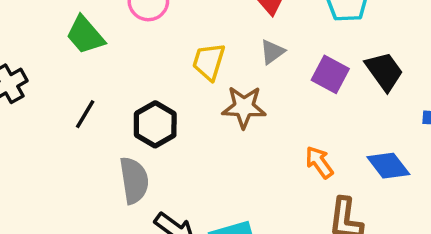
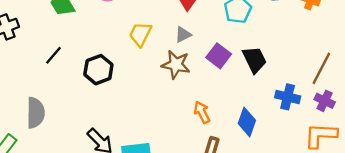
brown star: (244, 107) -> (176, 65), moved
blue diamond: (388, 166) -> (247, 122), turned 48
gray semicircle: (134, 180) -> (36, 113), moved

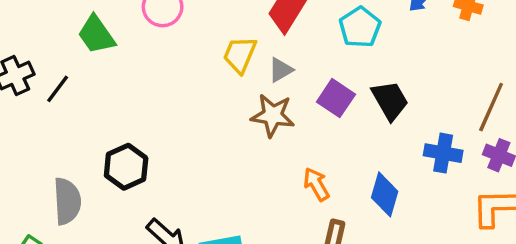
yellow trapezoid: (140, 34) -> (240, 55), moved
black line: (53, 55) -> (58, 89), moved
black hexagon: (98, 70) -> (126, 167), moved

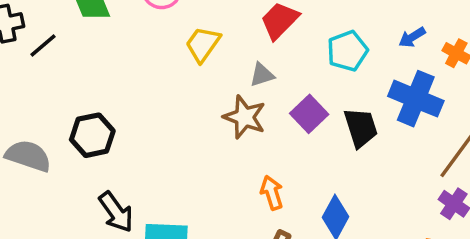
yellow trapezoid: (240, 55) -> (203, 44), moved
blue cross: (443, 153) -> (416, 99), moved, size x1.4
gray semicircle: (67, 201) -> (28, 156), turned -81

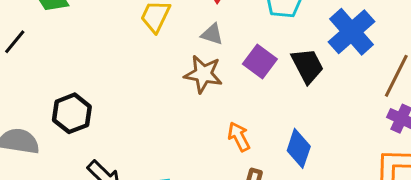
gray triangle: (262, 75) -> (212, 34), turned 45
blue cross: (416, 99) -> (352, 32), turned 36

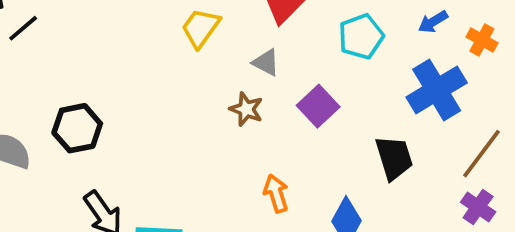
black trapezoid: (307, 66) -> (394, 158), moved
brown star: (203, 74) -> (246, 109), size x0.7

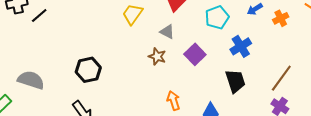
orange cross: (482, 40) -> (281, 18), turned 35
blue cross: (437, 90) -> (241, 46), moved, size x0.7
black hexagon: (77, 128) -> (88, 70), moved

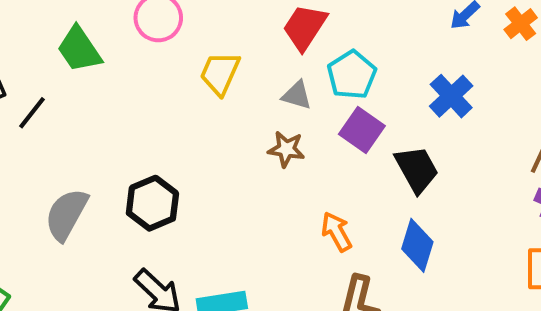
cyan pentagon: (217, 17) -> (352, 75), moved
gray semicircle: (31, 80) -> (66, 214), moved, turned -68
black trapezoid: (235, 81) -> (417, 169), moved

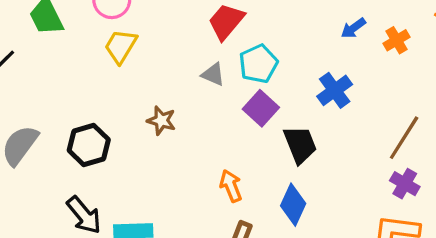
yellow trapezoid: (220, 73) -> (121, 46), moved
brown star: (286, 149) -> (161, 120), moved

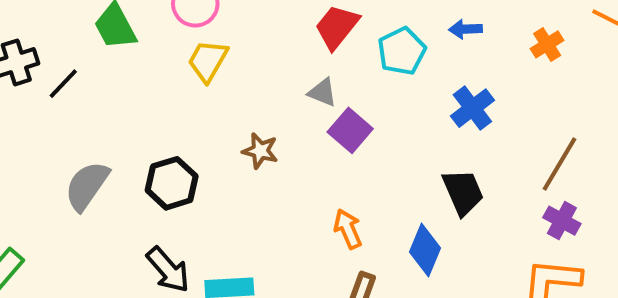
blue arrow: (353, 28) -> (466, 29), moved, turned 35
cyan pentagon: (258, 64) -> (402, 51), moved
purple square: (261, 108) -> (350, 130), moved
black trapezoid: (300, 145) -> (463, 192), moved

